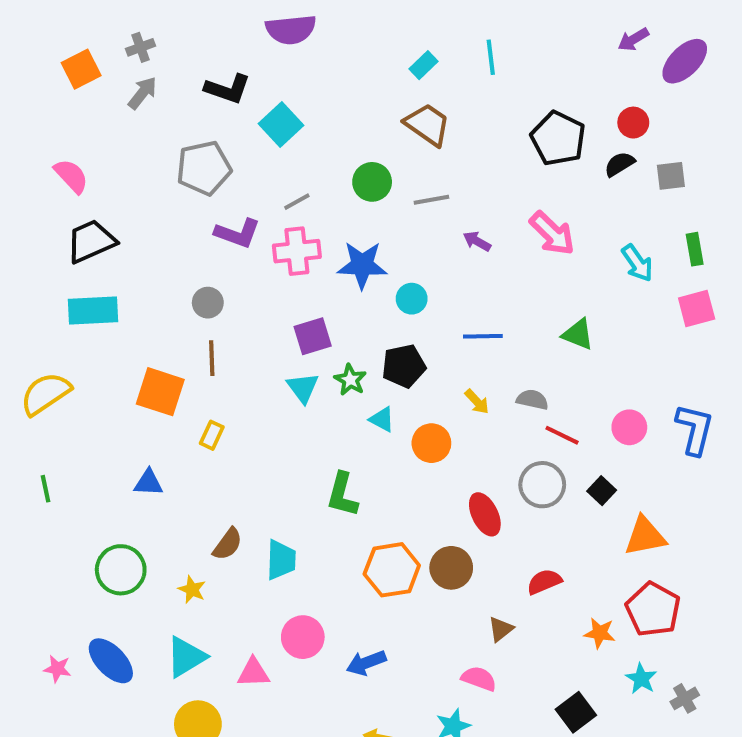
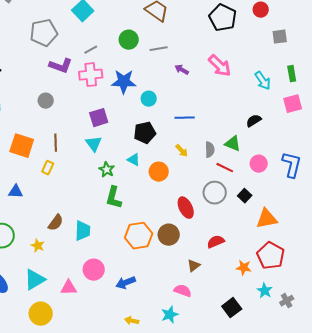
black semicircle: (619, 164) -> (254, 121), moved
green triangle: (578, 334) -> (233, 144), moved
brown line: (212, 358) -> (56, 143), moved
green star: (350, 380) -> (107, 170), moved
gray semicircle: (532, 400) -> (210, 150), turned 77

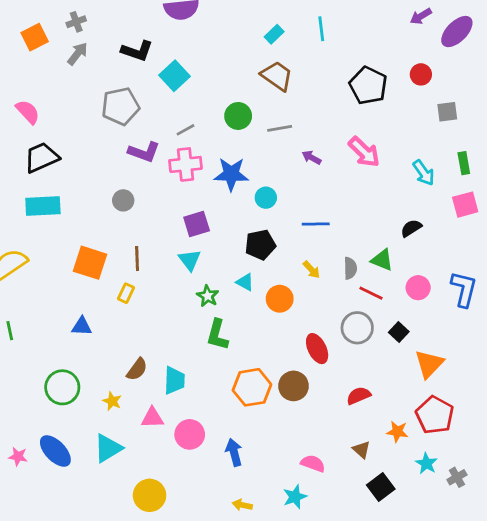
orange triangle: (267, 219) -> (429, 364), turned -35
brown triangle: (194, 266) -> (361, 450), moved, turned -40
blue arrow: (126, 283) -> (234, 452), turned 96
pink triangle: (69, 288) -> (152, 418), moved
yellow circle: (41, 314) -> (150, 495), moved

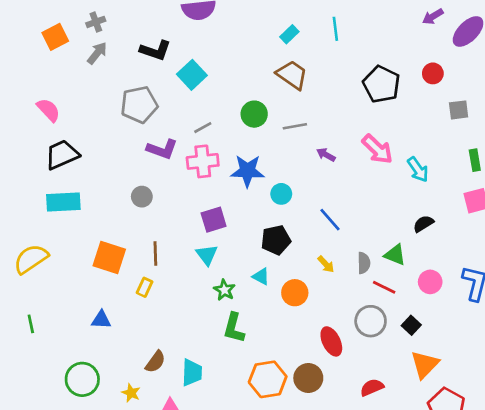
cyan arrow: (424, 173) -> (418, 170), moved
blue line: (316, 224) -> (330, 220), turned 50
orange triangle: (429, 364) -> (425, 364), moved

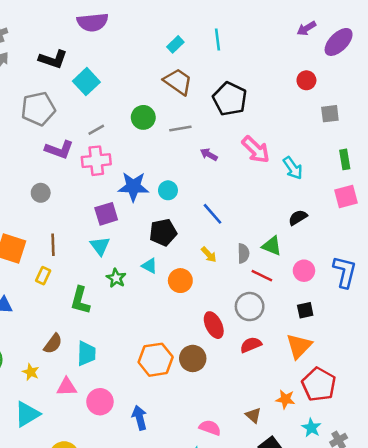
black pentagon: (381, 84) -> (230, 99), moved
blue star: (247, 171) -> (133, 187), moved
black square: (411, 325) -> (305, 310), moved, turned 35
green L-shape: (234, 328) -> (80, 300), moved
red semicircle: (372, 387) -> (251, 345), moved

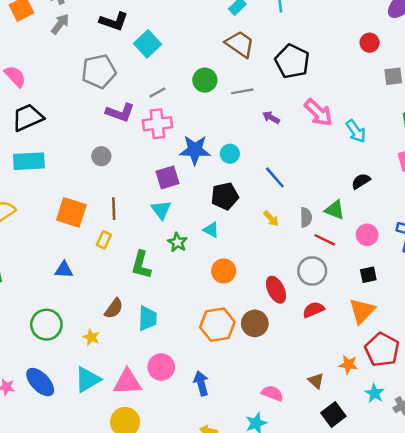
orange circle: (180, 281) -> (224, 271), moved
pink triangle: (67, 387) -> (128, 382), moved, size x1.4

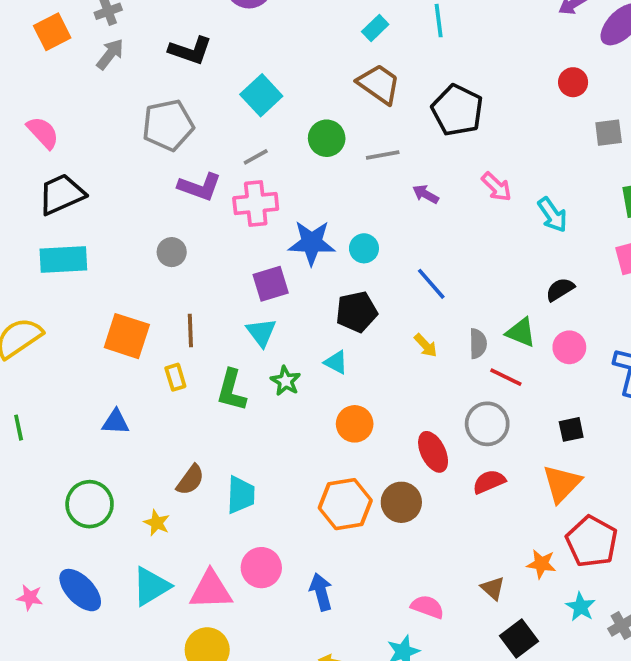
cyan square: (147, 44) -> (261, 95), moved
pink arrow: (318, 113) -> (497, 187), size x0.7
pink circle: (367, 235) -> (569, 347), moved
yellow rectangle: (104, 240) -> (175, 377), turned -42
green L-shape: (141, 265) -> (231, 390), moved

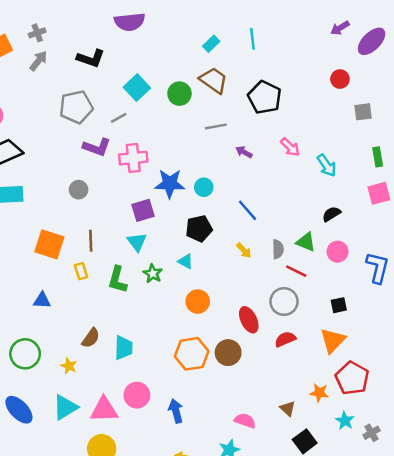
green circle: (327, 138) -> (179, 94), moved
gray line: (256, 157) -> (119, 118), moved

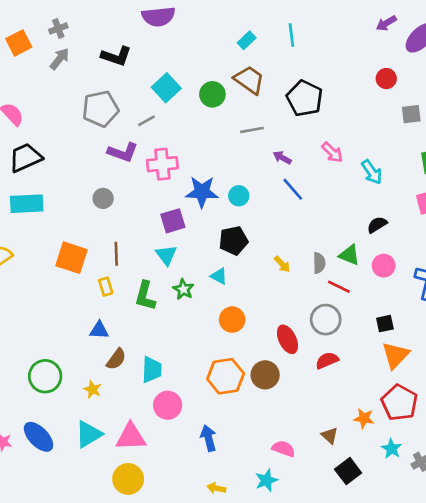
blue line: (248, 210) -> (293, 189), moved
blue triangle: (42, 300) -> (99, 330), moved
orange triangle: (333, 340) -> (395, 355), moved
pink circle: (137, 395) -> (168, 405), moved

